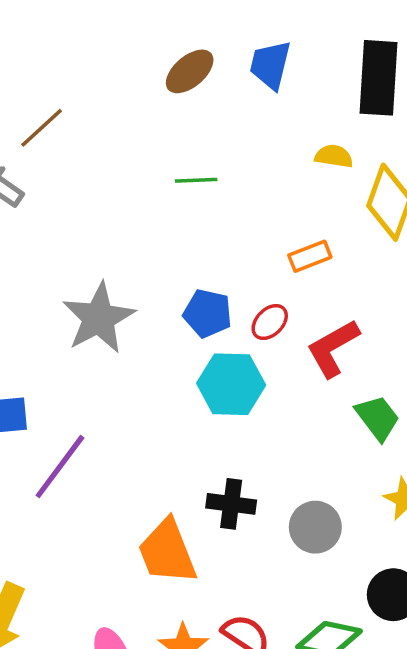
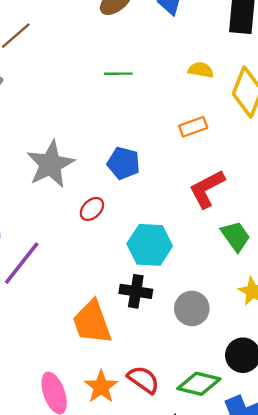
yellow semicircle: (334, 156) -> (201, 70), moved
red ellipse: (270, 322) -> (92, 209), moved
cyan hexagon: (231, 384) -> (150, 245), moved

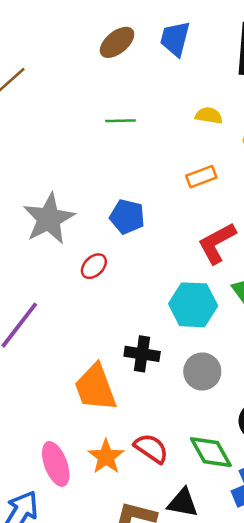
cyan hexagon: (150, 245) -> (193, 305), moved
green diamond: (199, 384) -> (211, 452), turned 48

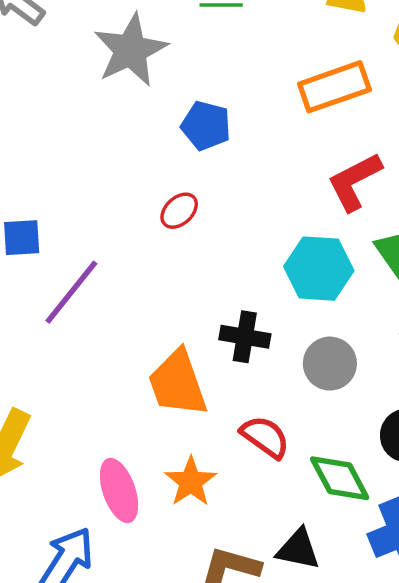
orange rectangle: (201, 177) -> (334, 87), size x1.6
blue pentagon: (127, 217) -> (206, 126), moved
gray star: (49, 219) -> (131, 50), moved
red semicircle: (151, 448) -> (265, 437), moved

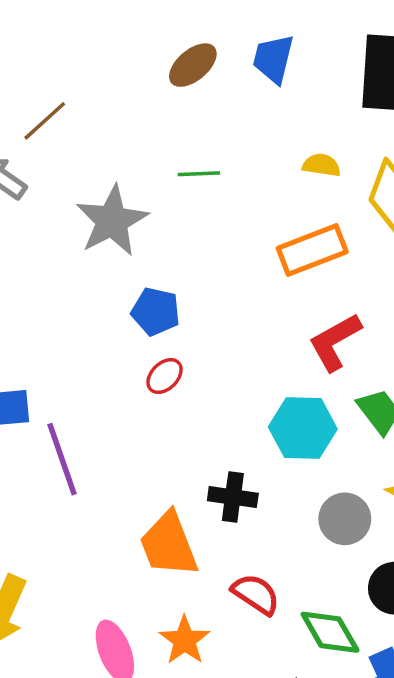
blue pentagon: (206, 126) -> (156, 311), moved
purple line: (71, 292) -> (62, 459), turned -56
gray circle: (330, 364) -> (345, 519), moved

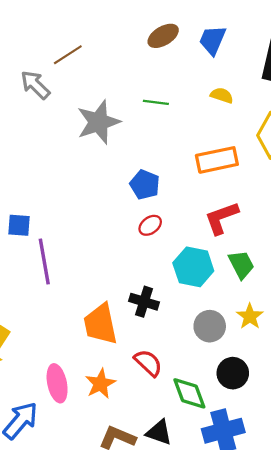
yellow semicircle: (321, 165) -> (222, 95), moved
blue pentagon: (156, 311) -> (145, 185), moved
red ellipse: (165, 376) -> (150, 225), moved

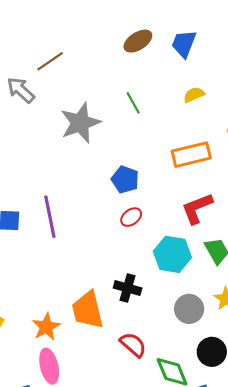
yellow semicircle: (222, 95) -> (194, 95), turned -40
green line: (156, 102) -> (133, 103), turned 55
purple line: (44, 262) -> (50, 217), moved
orange star: (100, 384) -> (46, 327), moved

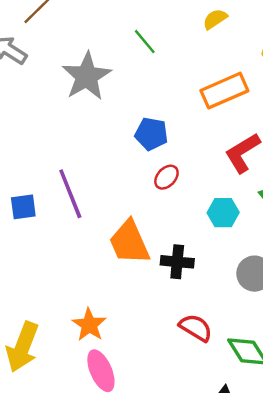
cyan hexagon: (172, 254) -> (223, 213), size x0.7
orange trapezoid: (88, 310) -> (129, 242), moved

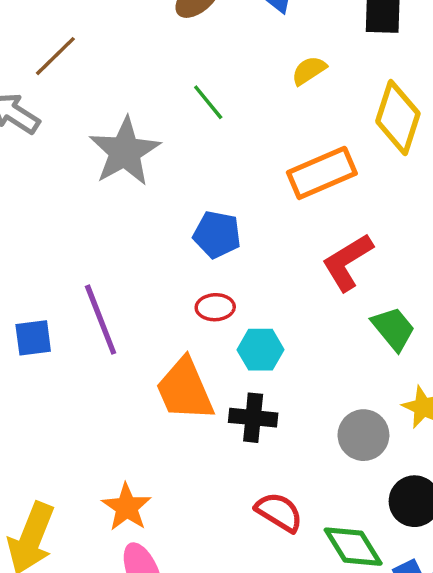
red ellipse: (166, 177) -> (215, 307), moved, turned 45
cyan hexagon: (223, 213) -> (261, 350), moved

